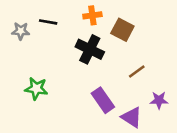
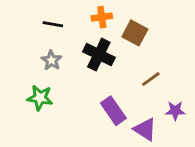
gray star: (21, 31) -> (51, 60), moved, turned 30

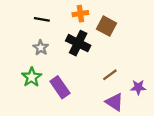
brown line: (151, 79) -> (110, 75), moved
green star: (40, 98) -> (32, 77), turned 30
purple rectangle: (113, 111) -> (60, 87), moved

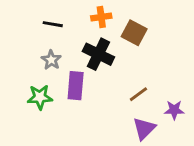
green star: (32, 77) -> (40, 97), turned 30
purple rectangle: (60, 87) -> (76, 86), moved, turned 40
purple triangle: (114, 102) -> (144, 129), turned 42

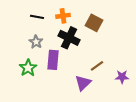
orange cross: (101, 17) -> (63, 16), moved
green star: (40, 97) -> (28, 68), turned -30
purple triangle: (144, 129) -> (83, 83), moved

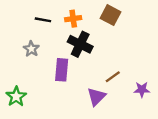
brown square: (94, 23) -> (110, 15), moved
gray star: (36, 42) -> (31, 49), moved
green star: (28, 68) -> (16, 97), moved

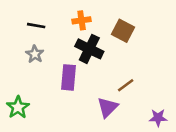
brown square: (110, 15) -> (123, 31), moved
black line: (43, 20) -> (36, 26), moved
purple star: (142, 90) -> (158, 118), moved

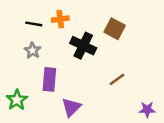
orange cross: (82, 20) -> (60, 19), moved
purple rectangle: (69, 77) -> (49, 79), moved
purple triangle: (107, 107) -> (71, 107), moved

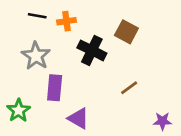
black line: (34, 24) -> (37, 16), moved
gray star: (33, 50) -> (36, 56), size x1.5
purple triangle: (71, 107) -> (79, 118), turned -45

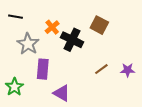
black line: (37, 16) -> (15, 17), moved
orange cross: (67, 21) -> (52, 27), moved, turned -32
purple star: (162, 121) -> (128, 70), moved

